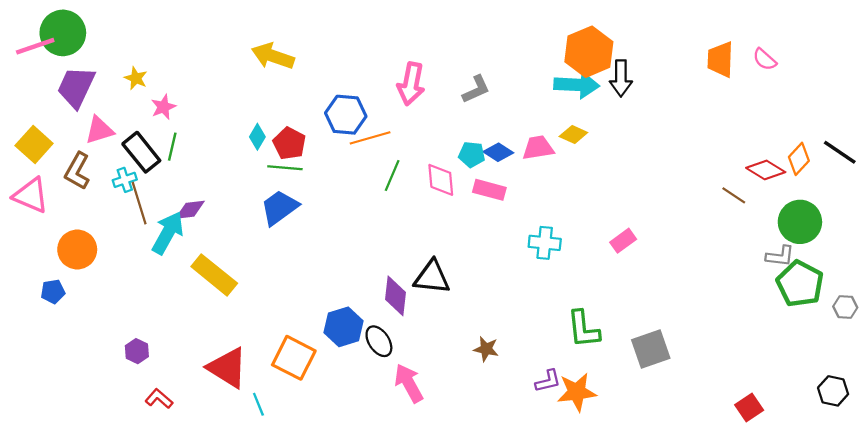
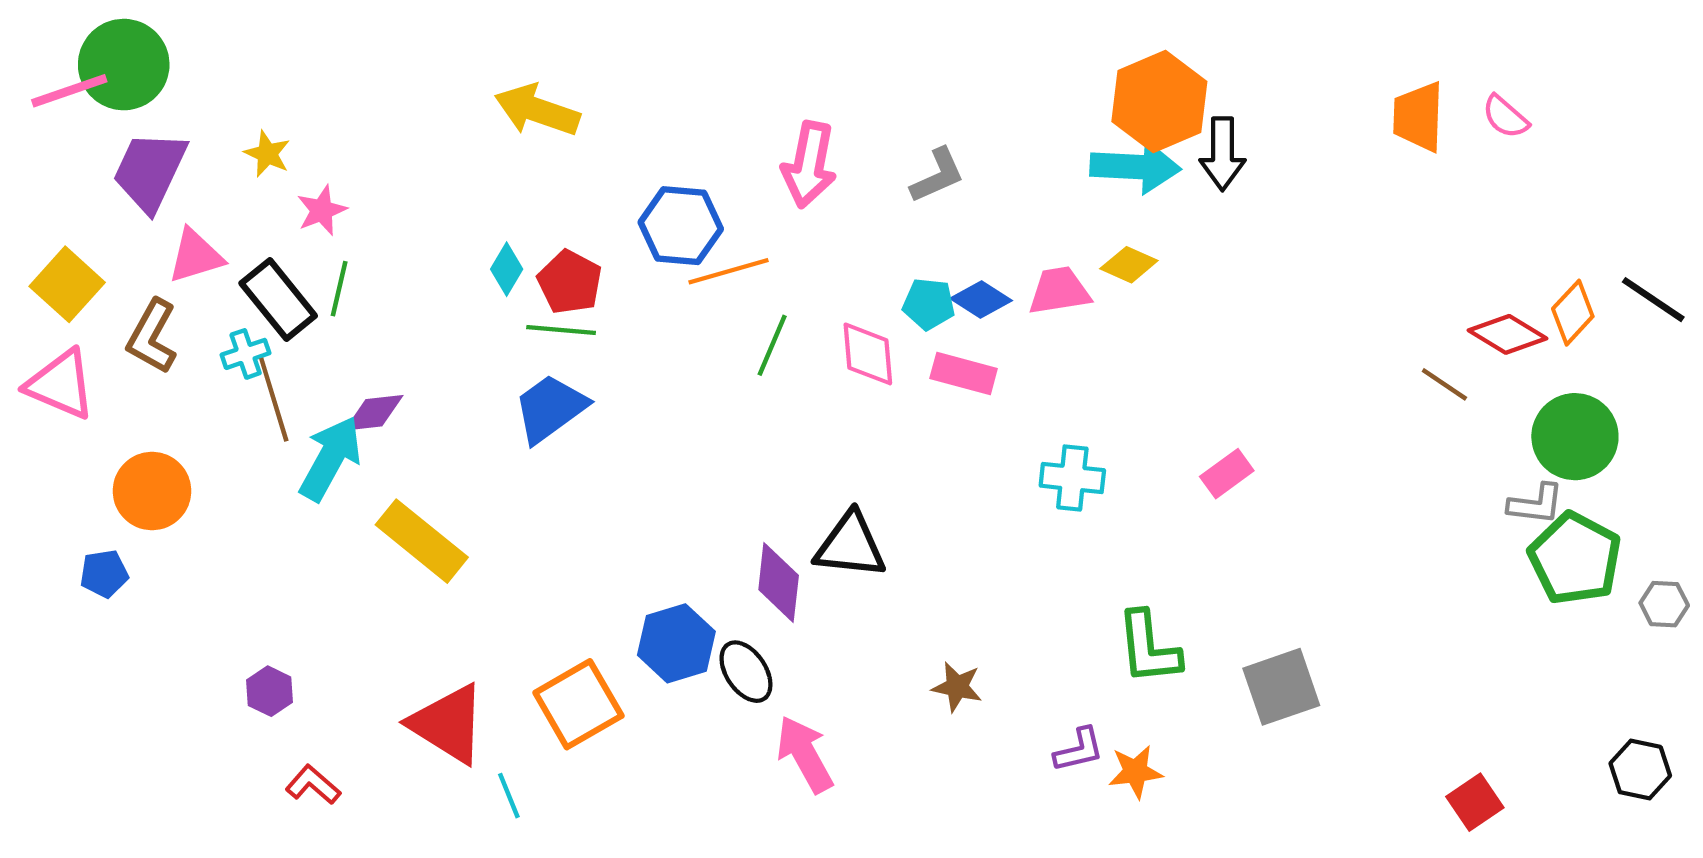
orange square: (294, 358) -> (578, 704), turned 33
orange star: (577, 392) -> (1135, 772), size x0.7

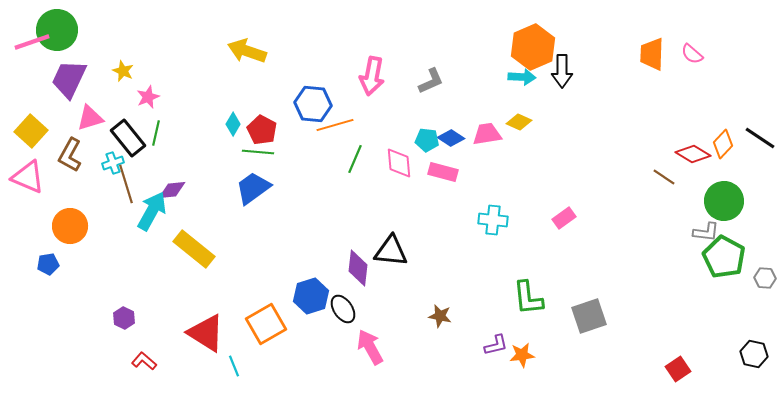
cyan arrow: (1135, 167) -> (522, 77), size x0.7

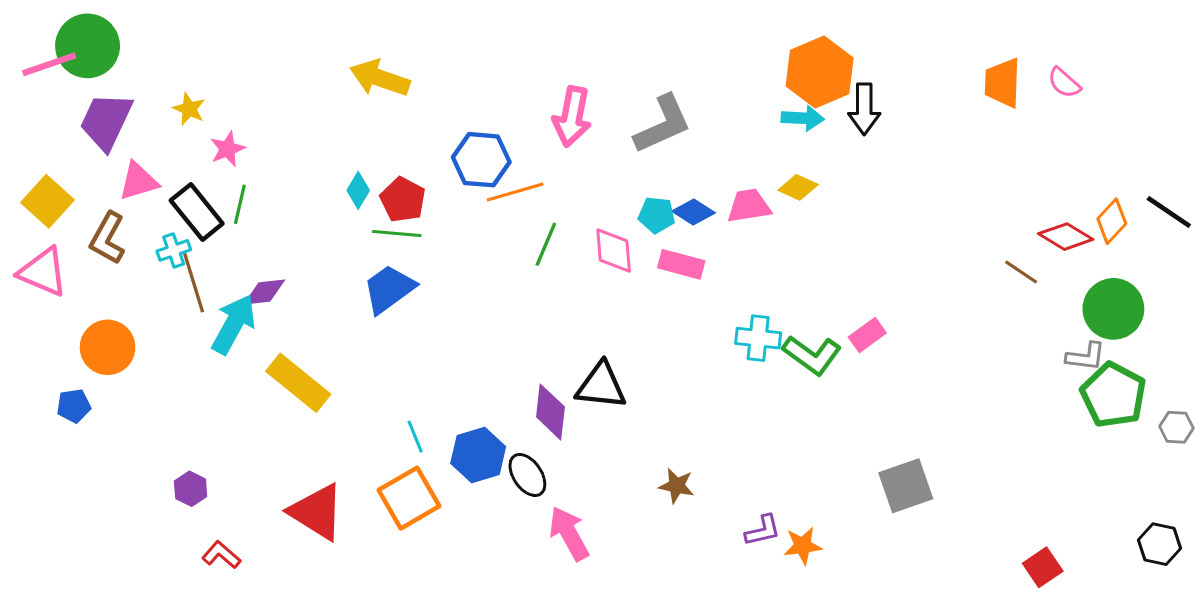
gray L-shape: (431, 81) -> (663, 124), size x1.5
green L-shape: (528, 298) -> (812, 355), moved, turned -48
cyan line: (234, 366) -> (415, 437), moved

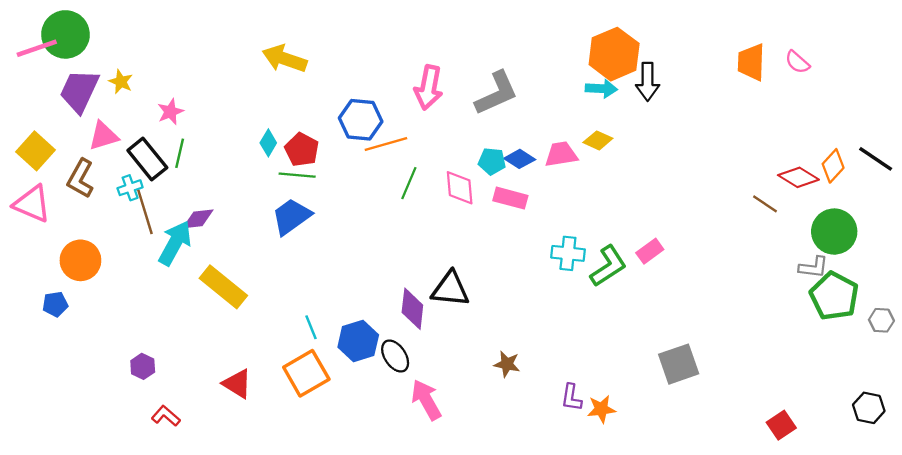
yellow star: (189, 109) -> (121, 82), moved
green L-shape: (812, 355) -> (608, 266), turned -69
red triangle: (317, 512) -> (237, 384), size x0.7
purple L-shape: (763, 530) -> (571, 397), turned 112

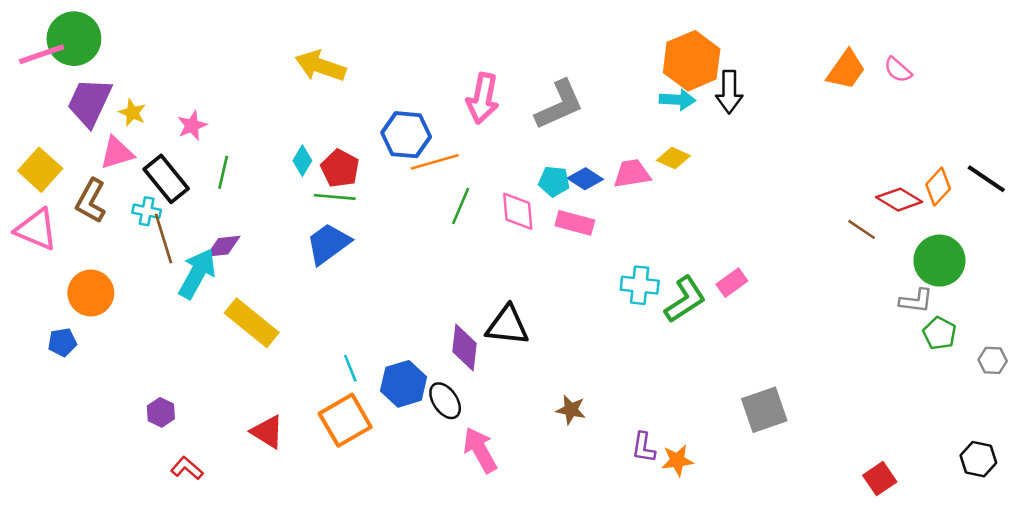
orange trapezoid: (751, 62) -> (846, 70), turned -147
yellow star: (121, 82) -> (132, 113), moved
green line: (180, 153) -> (223, 172), moved
cyan cross: (130, 188) -> (147, 211), turned 30
green pentagon: (834, 296) -> (939, 333), size x0.6

